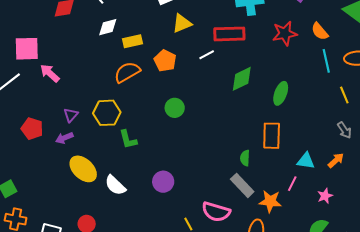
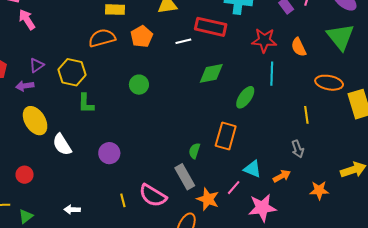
cyan line: (326, 61) -> (272, 74), moved
pink star: (325, 196) -> (262, 208), size x1.8

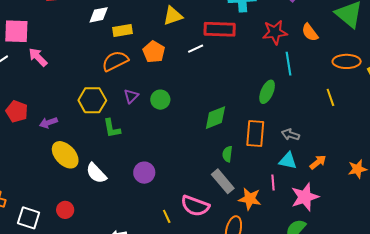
purple triangle: (37, 65) -> (131, 96), moved
green diamond: (211, 73) -> (215, 118), moved
gray arrow: (298, 149) -> (290, 135), moved, turned 138
pink line: (234, 188) -> (273, 183), turned -35

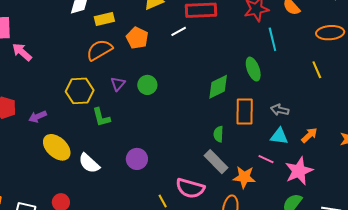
green ellipse: (267, 92) -> (253, 69), turned -40
green diamond: (215, 118) -> (218, 87), moved
pink line: (273, 183) -> (266, 159), turned -56

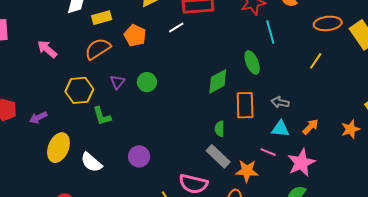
pink arrow: (22, 52) -> (47, 49), moved
yellow line: (317, 70) -> (316, 61), turned 60
yellow ellipse: (57, 147) -> (58, 148), turned 72

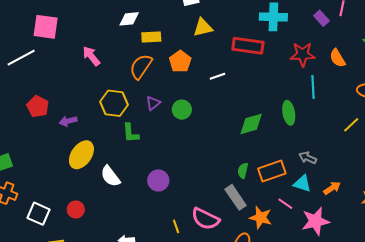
white line: (176, 27) -> (217, 76), moved
orange semicircle: (98, 49) -> (141, 67), turned -36
orange rectangle: (245, 105) -> (272, 171), moved, turned 60

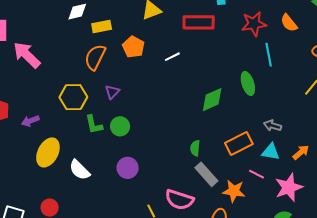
pink arrow: (91, 56) -> (27, 55), moved, size x1.4
green circle: (182, 110) -> (120, 126), moved
green semicircle: (243, 171) -> (195, 148), moved

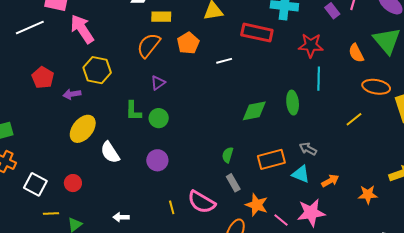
orange semicircle: (289, 23) -> (356, 53), moved
yellow hexagon: (73, 97) -> (97, 70), moved
gray rectangle: (206, 174) -> (233, 183), size x0.7
pink line: (256, 174) -> (281, 220), moved

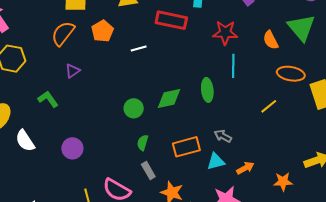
green L-shape: (133, 111) -> (48, 99), turned 145
green circle: (159, 118) -> (134, 108), moved
cyan triangle: (301, 174) -> (216, 161), turned -36

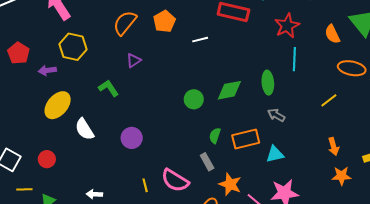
red star: (225, 33) -> (287, 26), turned -30
gray arrow: (223, 136) -> (276, 115), moved
green semicircle: (143, 143) -> (215, 136), moved
orange arrow: (245, 168) -> (333, 146), moved, turned 102

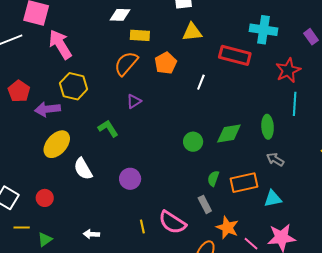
white line: (200, 40) -> (201, 82), turned -56
purple arrow: (47, 70) -> (47, 109), size x1.4

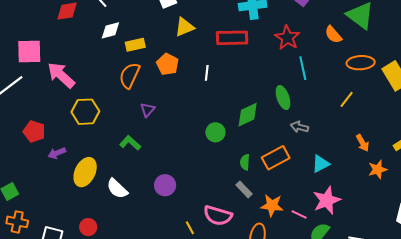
purple arrow: (47, 109) -> (57, 153), moved, size x0.7
cyan triangle: (273, 199) -> (321, 164), moved

